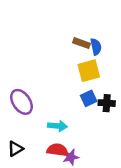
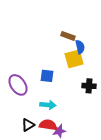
blue semicircle: (96, 47) -> (80, 47), moved
blue square: (89, 98) -> (47, 76), moved, turned 32
black triangle: (15, 149) -> (28, 125), moved

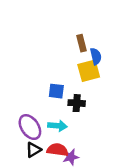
brown rectangle: (68, 36) -> (81, 43), turned 56
purple ellipse: (18, 85) -> (30, 127), moved
black cross: (89, 86) -> (77, 103), moved

